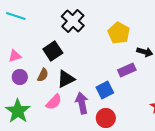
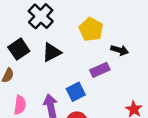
black triangle: (66, 79) -> (52, 52), moved
pink semicircle: (54, 102) -> (20, 105), turned -36

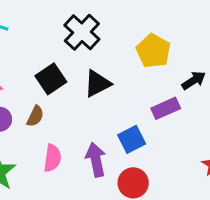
black arrow: (120, 50) -> (194, 80), turned -49

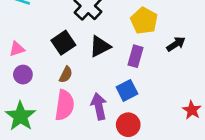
purple rectangle: (166, 108) -> (136, 56), moved, turned -50
brown semicircle: (35, 116) -> (66, 75), moved
pink semicircle: (52, 158) -> (65, 105), size x1.4

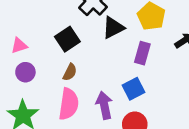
black triangle: (100, 46) -> (113, 28), moved

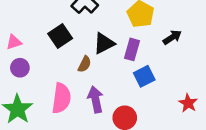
black triangle: (113, 28) -> (104, 43), moved
brown semicircle: (70, 72) -> (85, 64), moved
blue square: (133, 89) -> (144, 76), moved

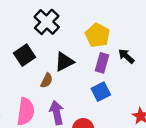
black arrow: (172, 37) -> (126, 56), turned -105
purple rectangle: (132, 49) -> (102, 63), moved

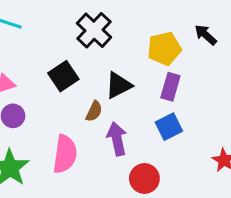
yellow pentagon: (98, 35) -> (164, 49), turned 30
black arrow: (126, 56) -> (206, 35), moved
purple arrow: (57, 113) -> (117, 139), moved

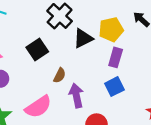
black triangle: (118, 85) -> (83, 38), moved
pink semicircle: (65, 154) -> (38, 107), turned 48

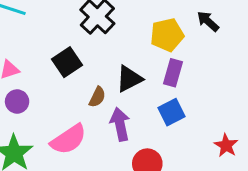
black triangle: (83, 38) -> (129, 79), moved

